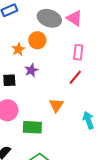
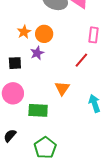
orange circle: (37, 40) -> (44, 34), moved
pink rectangle: (78, 52) -> (93, 35), moved

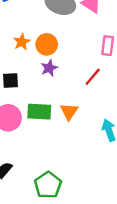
purple star: (37, 53) -> (49, 68), moved
green rectangle: (38, 110) -> (39, 112), moved

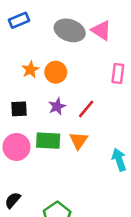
purple star: (49, 68) -> (57, 106), moved
red line: (93, 77) -> (86, 109), moved

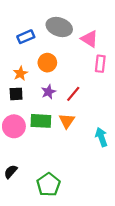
blue rectangle: (19, 20) -> (26, 37), moved
pink triangle: (101, 30) -> (89, 39), moved
orange star: (30, 70) -> (20, 73), moved

